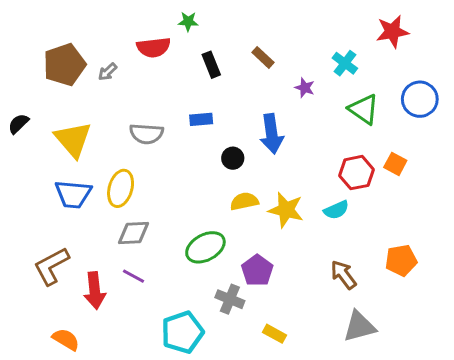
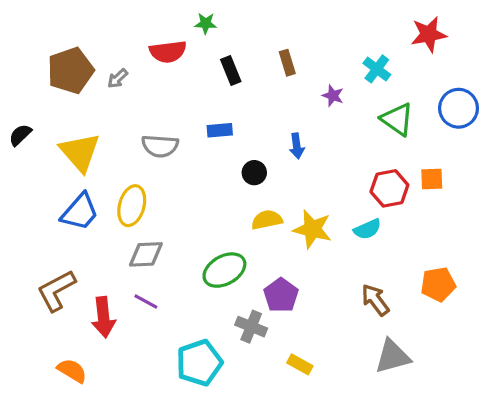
brown rectangle: (263, 57) -> (287, 63), turned 30
blue arrow: (272, 134) -> (297, 146), size x0.6
orange square: (395, 164) -> (432, 179), turned -30
blue trapezoid: (73, 194) -> (80, 212), turned -54

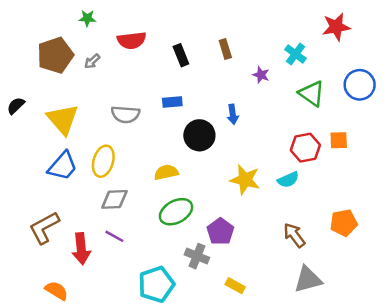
green star: (206, 23) -> (87, 18), moved
black circle: (254, 173) -> (199, 135), size x1.6
yellow semicircle: (267, 220) -> (166, 172), moved

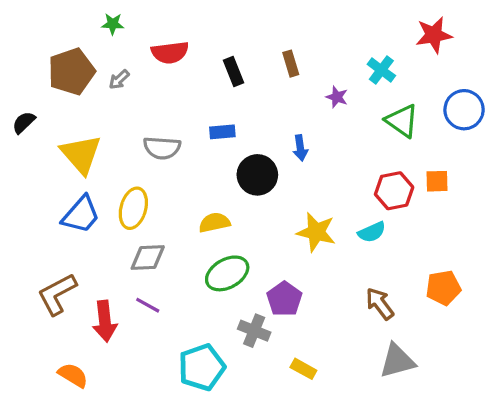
black semicircle: (16, 106) -> (24, 122), moved

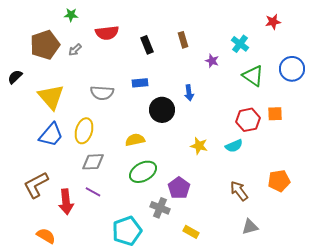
red star: (434, 35) -> (273, 22), size x0.7
yellow star: (316, 232) -> (199, 146), size x0.7
gray triangle: (397, 361) -> (250, 227), size x0.7

